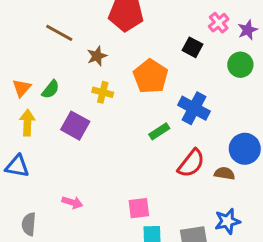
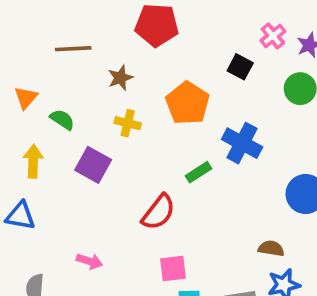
brown line: (59, 33) -> (73, 49), turned -32
orange triangle: (22, 88) -> (26, 98), moved
green semicircle: (51, 89) -> (62, 119), turned -96
red semicircle: (191, 163) -> (158, 212), moved
brown semicircle: (224, 173) -> (271, 248), moved

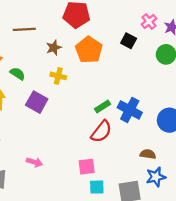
orange pentagon: (188, 103) -> (89, 50), moved
blue cross: (242, 143) -> (130, 110), moved
red semicircle: (158, 212) -> (101, 131), moved

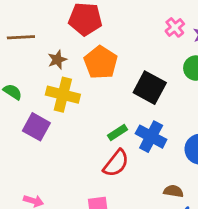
black square: (129, 41) -> (150, 88), moved, size x1.6
yellow cross: (58, 76) -> (63, 95), size x1.6

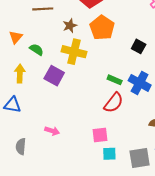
black square: (150, 88) -> (139, 46), size x0.6
green rectangle: (117, 132) -> (115, 80), turned 56

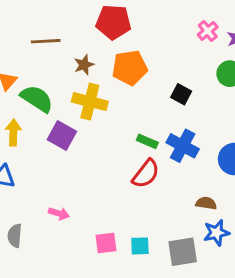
orange pentagon: (102, 28) -> (130, 68), turned 30
green semicircle: (36, 50) -> (37, 99), size x1.6
pink square: (100, 135) -> (106, 243), moved

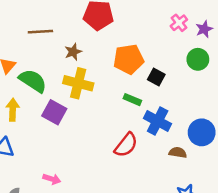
orange pentagon: (130, 68) -> (129, 59), moved
green rectangle: (147, 141) -> (132, 100), moved
brown semicircle: (206, 203) -> (178, 153), moved

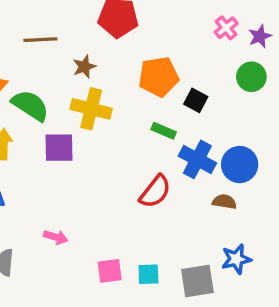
purple square: (54, 112) -> (59, 148), turned -30
blue circle: (202, 132) -> (240, 165), moved

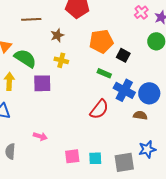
yellow cross: (91, 109) -> (61, 60), size x0.6

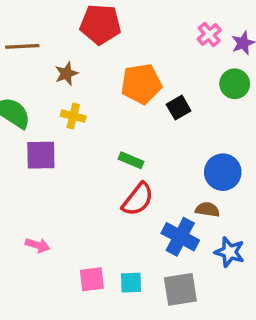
black square: (123, 55) -> (179, 108), turned 32
green rectangle: (104, 73) -> (131, 160), moved
blue cross: (124, 90) -> (180, 237), moved
blue star: (147, 149) -> (230, 252), moved, turned 30

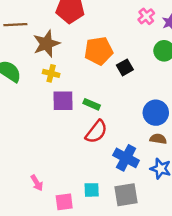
brown star: (66, 74) -> (46, 44), size x1.6
purple square: (41, 155) -> (63, 101), moved
brown semicircle: (207, 210) -> (158, 139), moved
pink arrow: (38, 245) -> (37, 183), moved, turned 42
pink square: (92, 279) -> (64, 202), moved

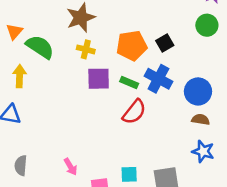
orange pentagon: (99, 51) -> (132, 46), moved
blue cross: (126, 158) -> (158, 79), moved

